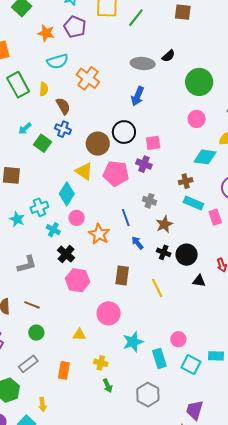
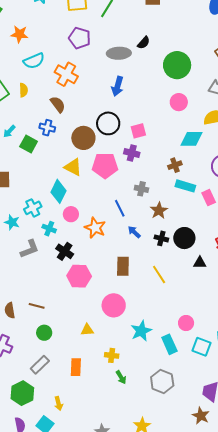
purple pentagon: (75, 27) -> (80, 38), moved
brown semicircle: (63, 106) -> (58, 104), moved
gray L-shape: (27, 264) -> (30, 249), moved

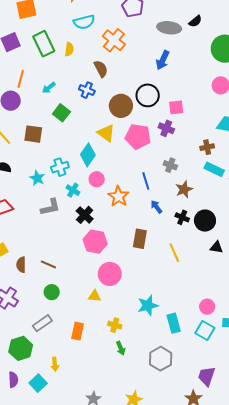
green square: (29, 144) -> (61, 113), moved
pink circle: (114, 305) -> (110, 274), moved
pink circle: (186, 323) -> (207, 307), moved

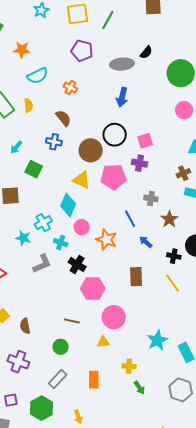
orange cross: (114, 40) -> (70, 88), size x0.6
black cross: (182, 217) -> (174, 256), moved
brown line: (48, 264) -> (72, 321), moved

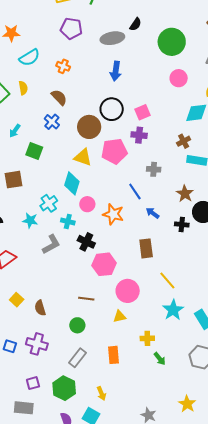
blue cross: (54, 142) -> (52, 122), turned 35
brown star: (169, 219) -> (185, 194), moved
yellow line: (173, 283) -> (167, 280), moved

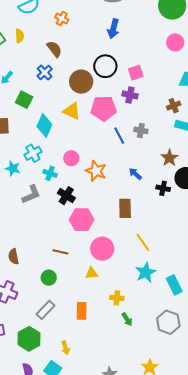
cyan diamond: (72, 183) -> (44, 126), moved
blue line: (135, 192) -> (119, 136), moved

